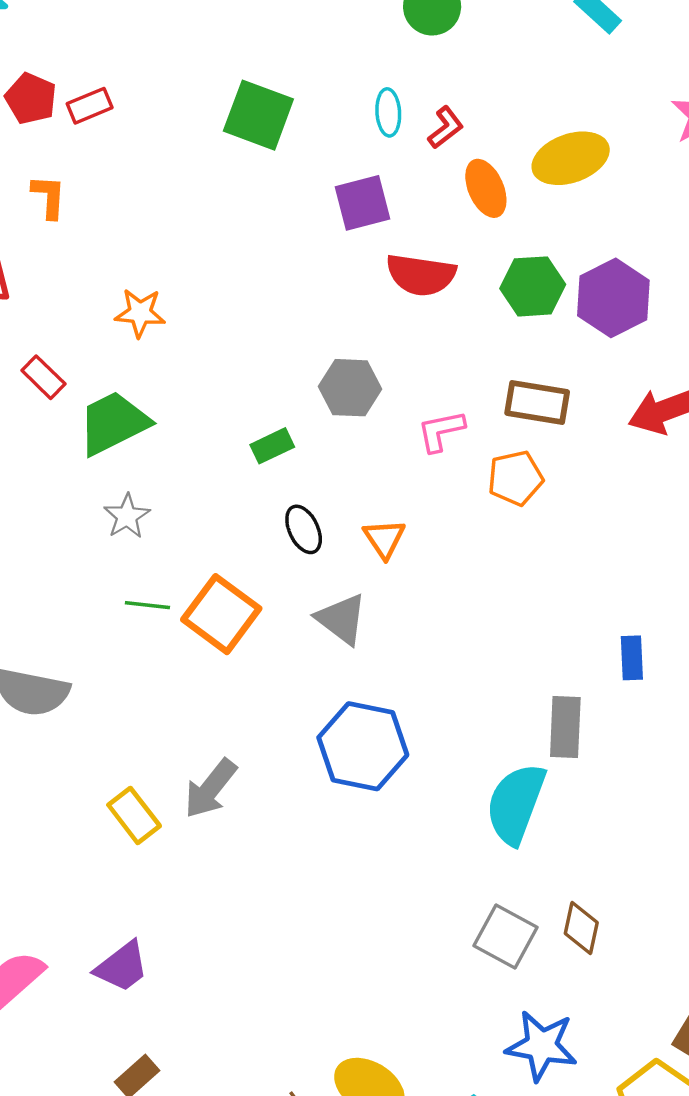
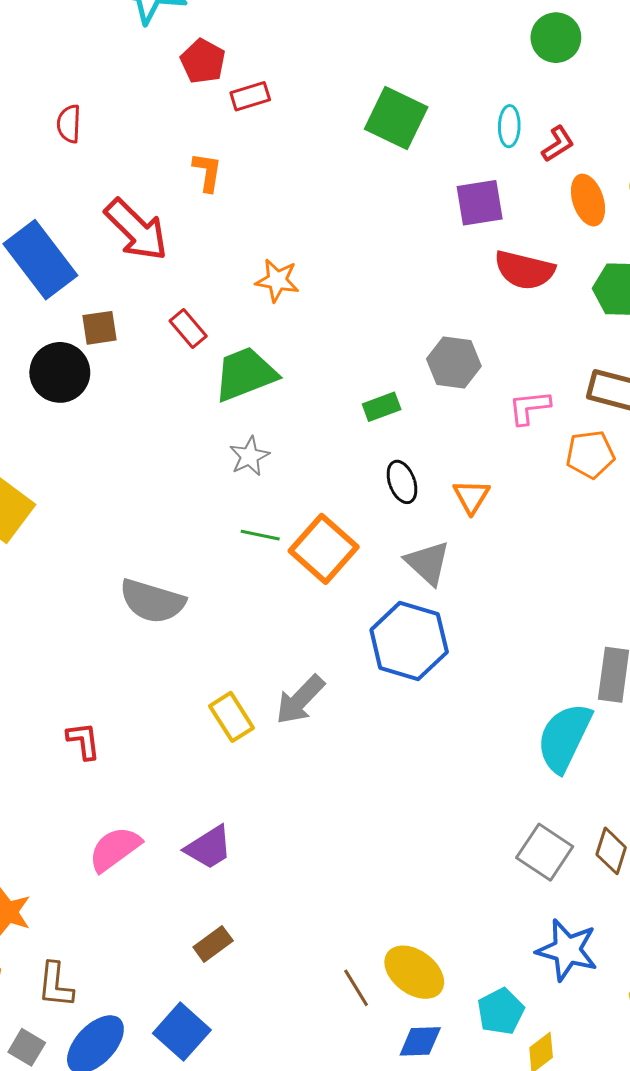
red pentagon: (31, 99) -> (203, 61), moved
blue hexagon: (363, 746) -> (409, 641), moved

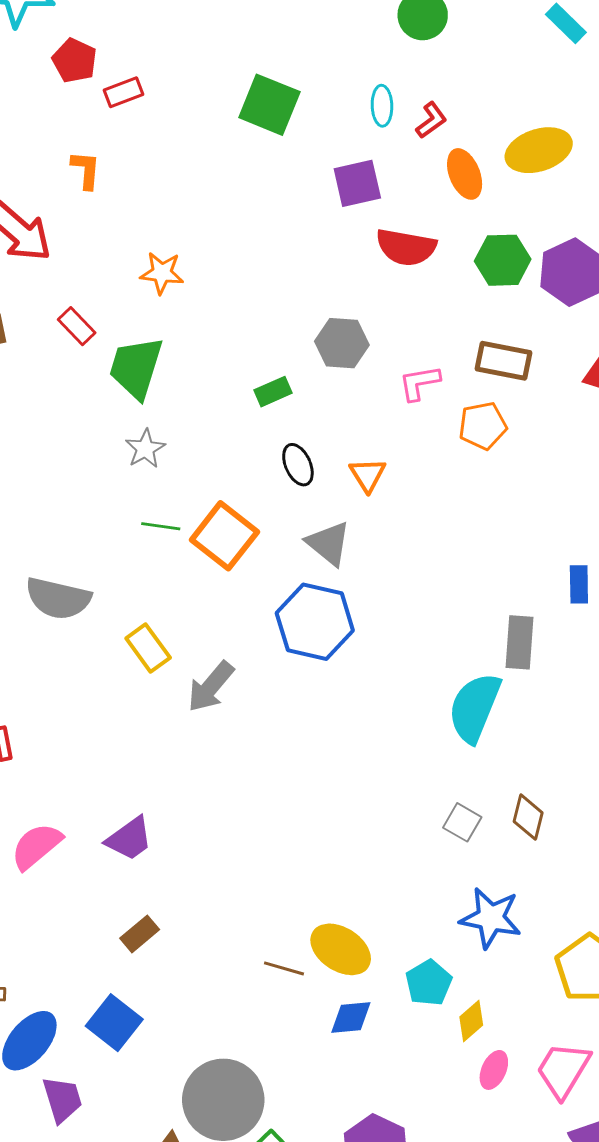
green trapezoid: (245, 374) -> (136, 368), turned -48
yellow rectangle: (232, 717) -> (148, 648), moved
gray square: (545, 852) -> (462, 822), size x0.7
brown line: (356, 988) -> (284, 968), turned -39

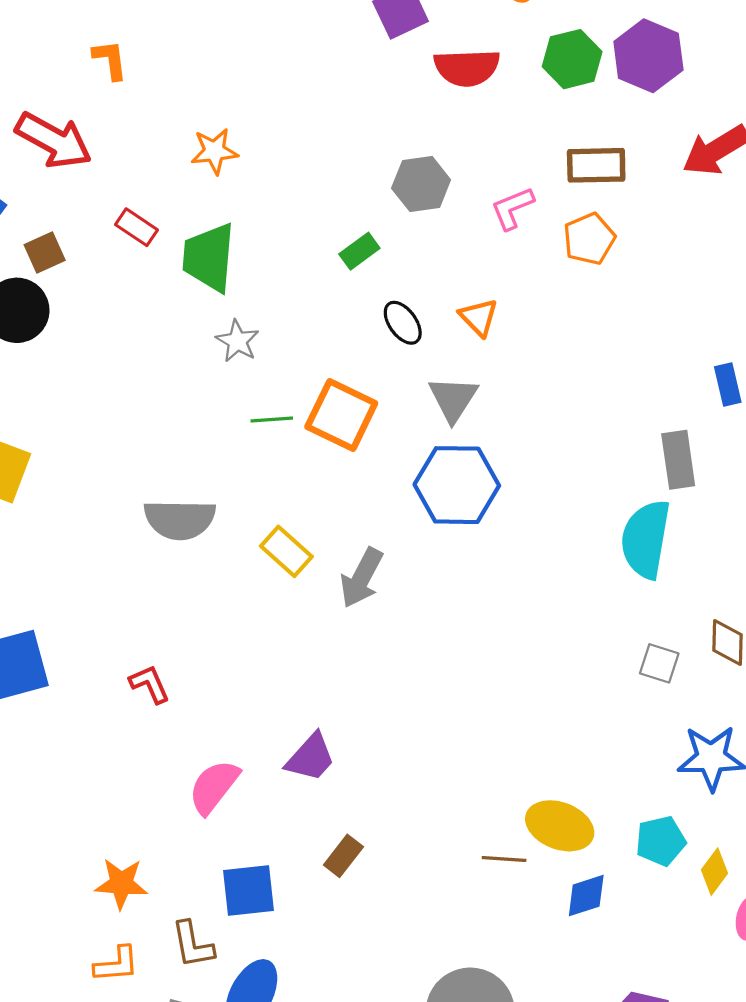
gray triangle: (329, 543) -> (453, 399), turned 36
cyan pentagon: (429, 983) -> (661, 841), turned 30
blue square: (114, 1023) -> (249, 890), moved, turned -32

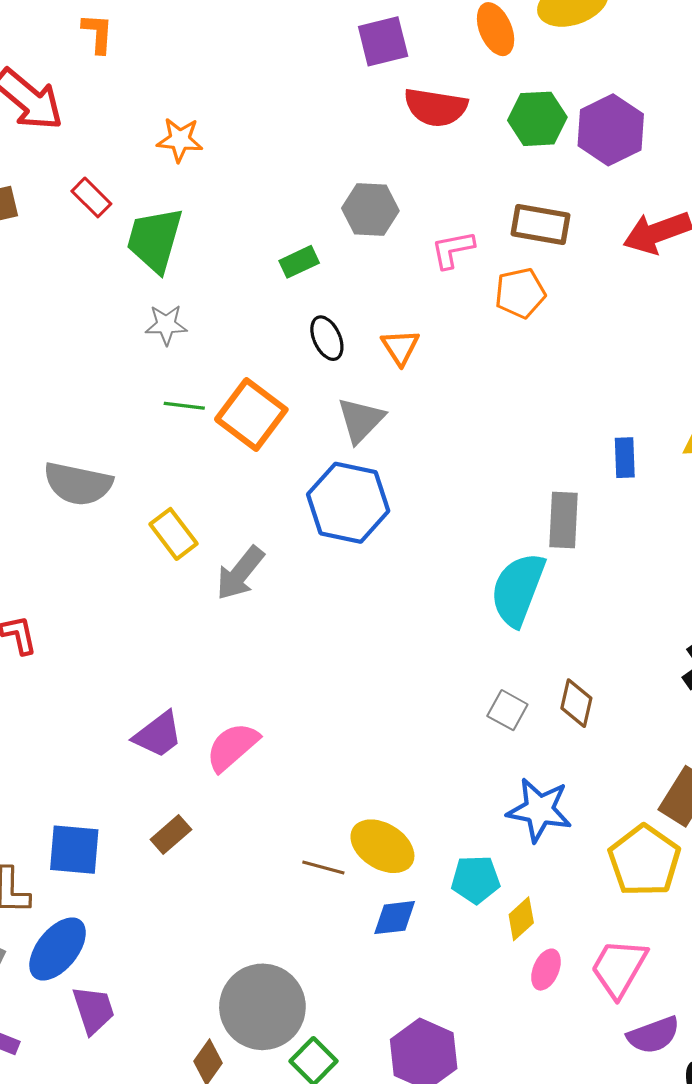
gray star: (237, 341) -> (166, 325), turned 30
pink semicircle: (214, 787) -> (232, 747), moved

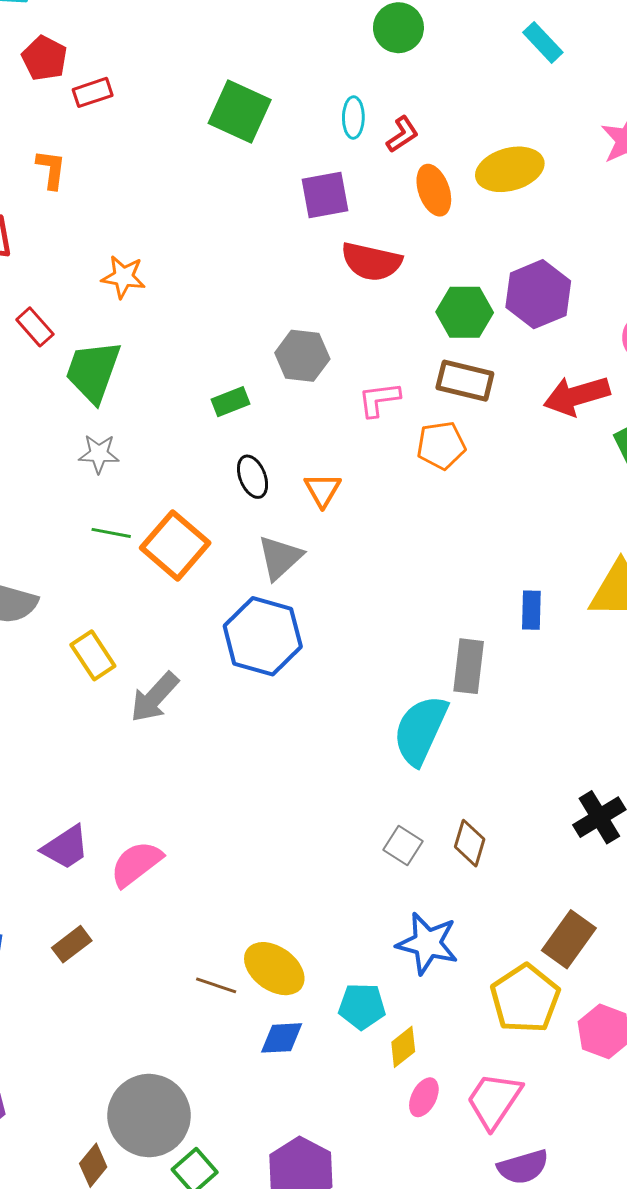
green hexagon: (537, 119) -> (465, 312), moved

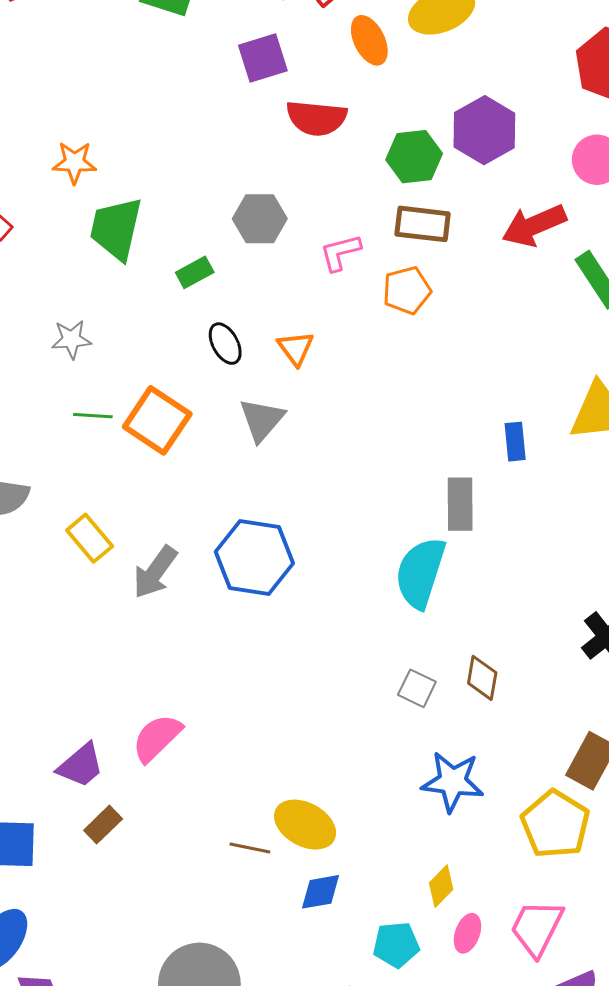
green trapezoid: (93, 371) -> (116, 229), moved
blue hexagon: (263, 636) -> (254, 557), moved
purple trapezoid: (66, 847) -> (81, 765), moved
cyan pentagon: (362, 1006) -> (396, 945), moved

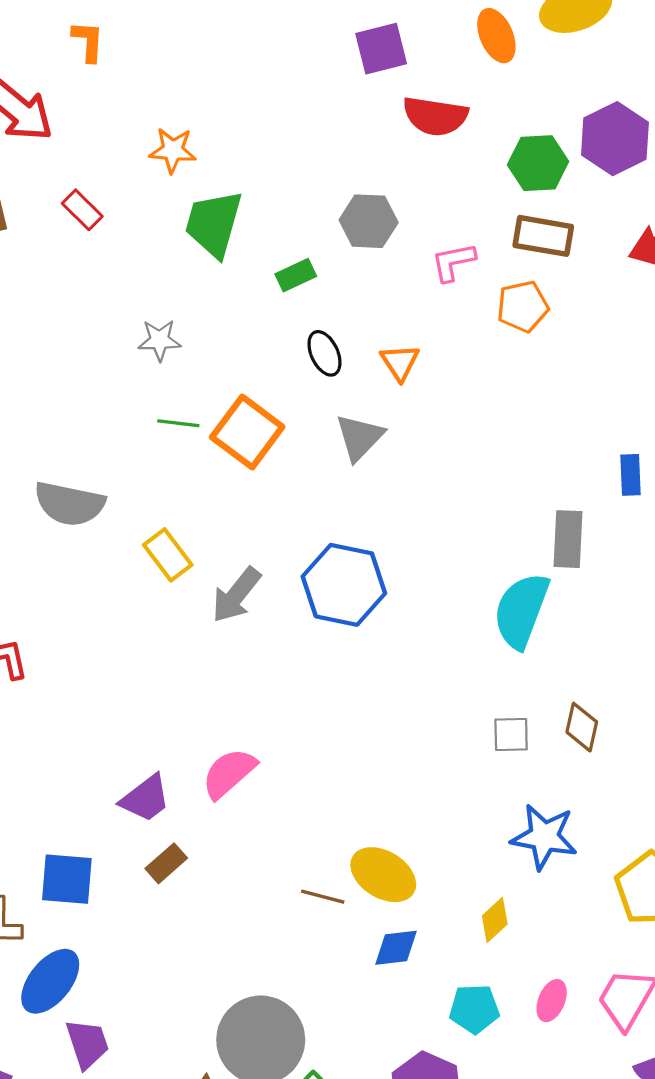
gray square: (417, 688) -> (511, 735), turned -30
yellow diamond: (441, 886) -> (495, 920), moved

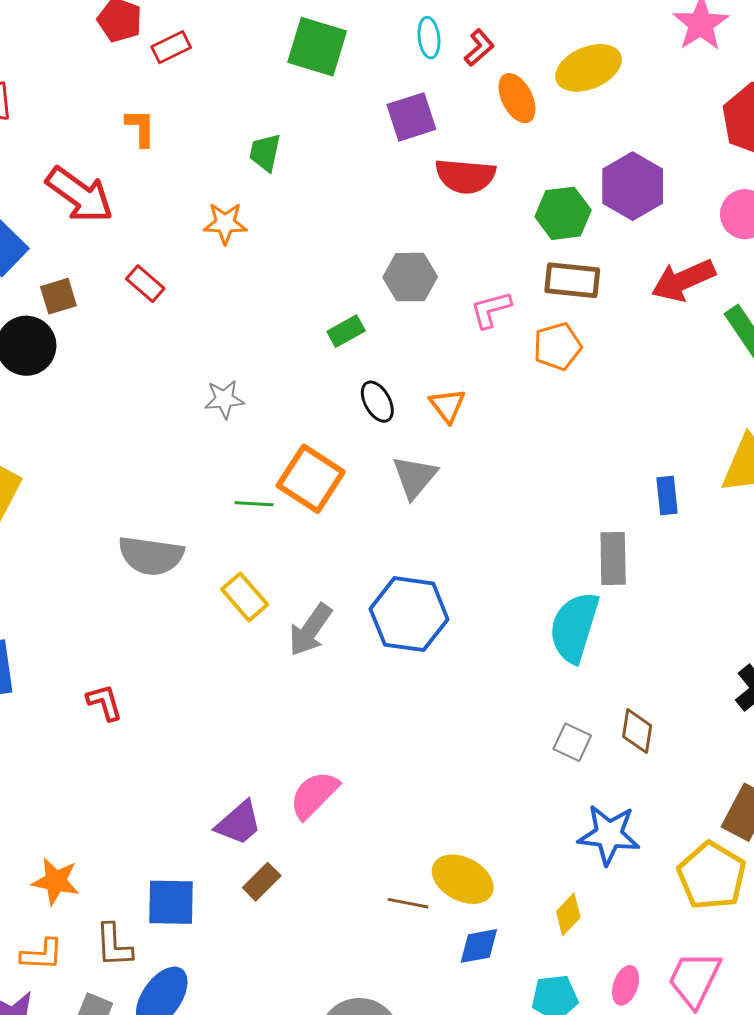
green trapezoid: (214, 224) -> (265, 153), moved, size x0.6
green line: (178, 423) -> (254, 504), moved
gray square: (511, 735) -> (572, 742), turned 30

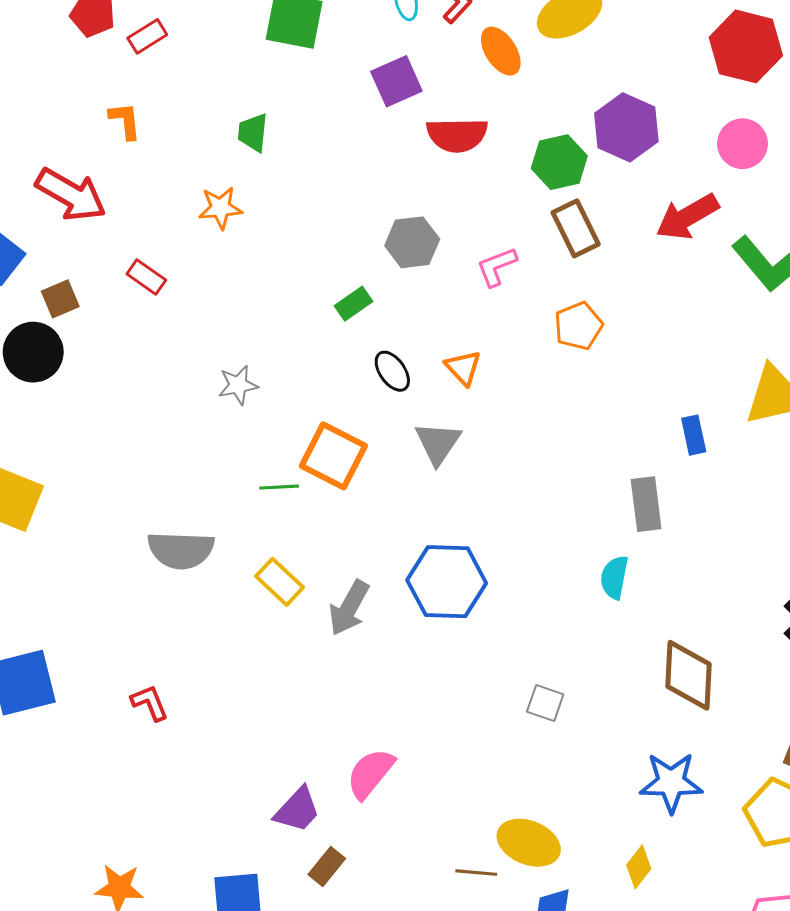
brown rectangle: (572, 280) -> (576, 228), turned 64
orange pentagon: (557, 346) -> (578, 326), moved
cyan semicircle: (574, 627) -> (614, 577), size x0.6
brown diamond: (637, 731) -> (689, 675), size x1.6
gray square: (572, 742) -> (545, 703), moved

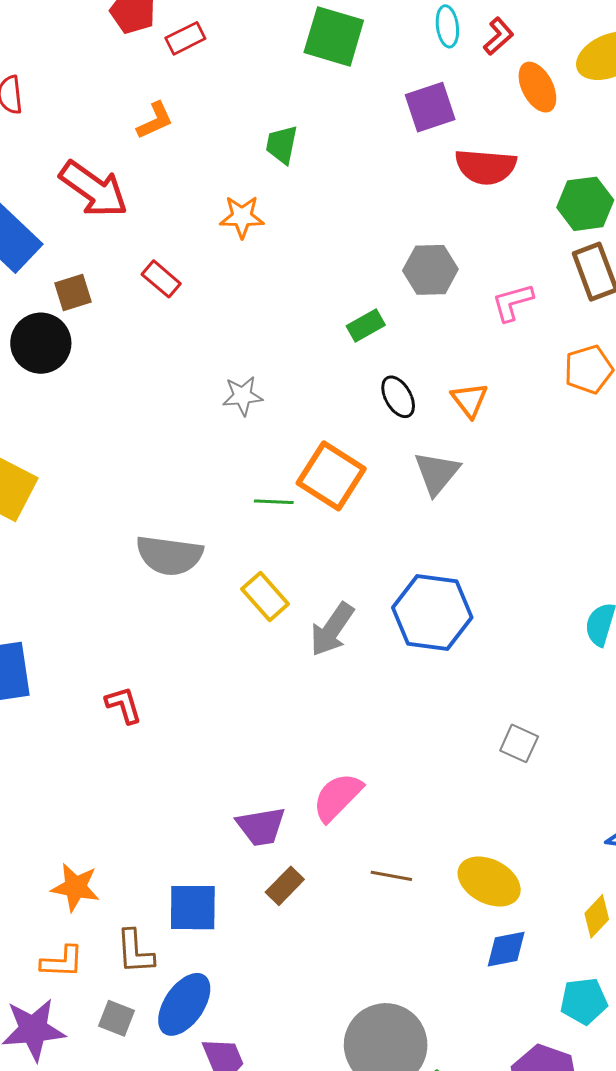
orange L-shape: (125, 121) -> (155, 120), turned 66
purple trapezoid: (297, 810) -> (261, 826), turned 32
brown line: (476, 873) -> (391, 876), moved

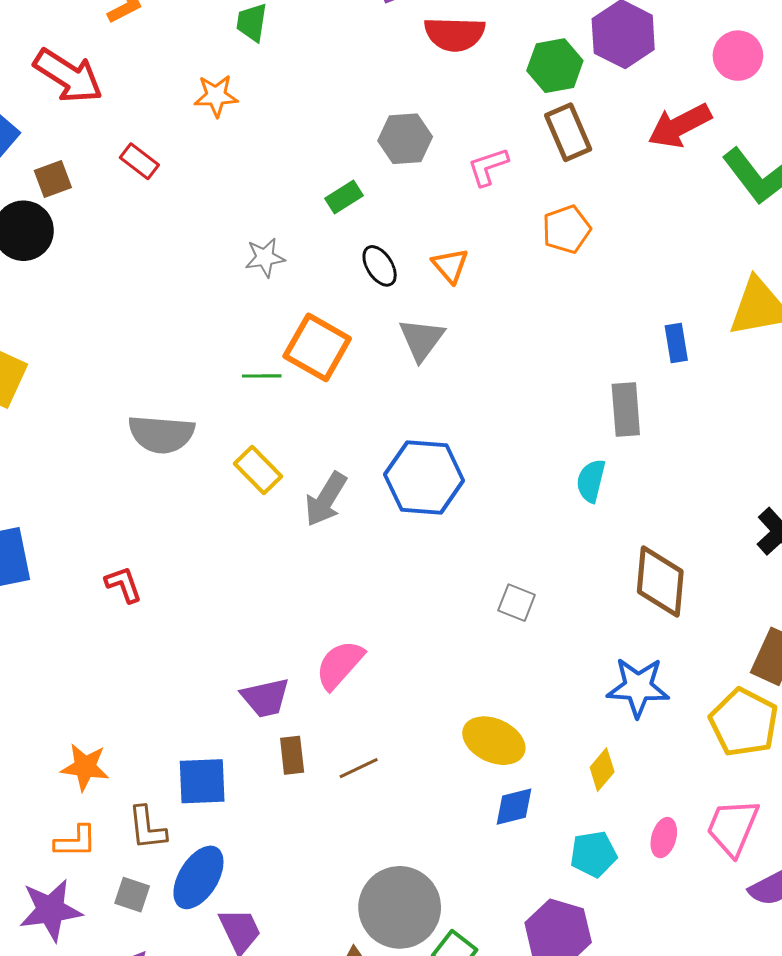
gray star: (243, 396) -> (265, 258), moved
brown line: (391, 876) -> (359, 768), moved, turned -33
brown rectangle: (285, 886) -> (292, 755), turned -48

